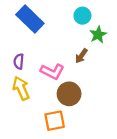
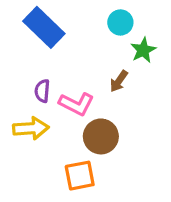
purple semicircle: (19, 61) -> (42, 91), moved
yellow arrow: (21, 88) -> (31, 128), turned 110

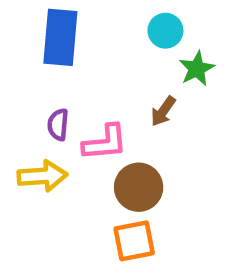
blue rectangle: (44, 27) -> (60, 37), turned 51
pink L-shape: (76, 104) -> (105, 142), turned -32
orange square: (80, 176) -> (134, 241), moved

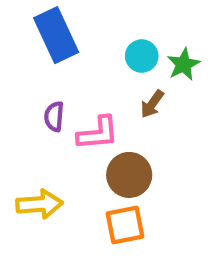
cyan circle: (165, 31) -> (142, 56), moved
blue rectangle: (60, 37) -> (56, 35), turned -30
yellow arrow: (42, 176) -> (39, 204), moved

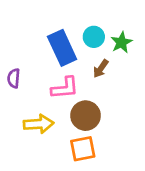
blue rectangle: (56, 35) -> (62, 48), moved
purple semicircle: (54, 117) -> (14, 78), moved
yellow arrow: (39, 204) -> (39, 124), moved

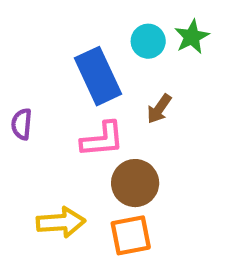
cyan circle: (94, 37) -> (148, 41), moved
green star: (121, 42) -> (192, 37), moved
yellow arrow: (39, 124) -> (61, 222), moved

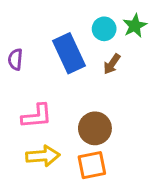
brown arrow: (159, 109) -> (112, 64), moved
purple semicircle: (22, 124) -> (15, 59), moved
pink L-shape: (102, 139) -> (37, 116), moved

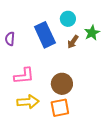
green star: (135, 26) -> (92, 33), moved

